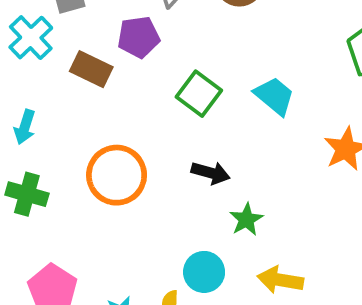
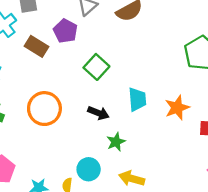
purple pentagon: (139, 37) -> (65, 31), turned 30
cyan trapezoid: (274, 96) -> (137, 99), moved, turned 40

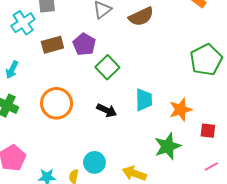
purple pentagon: (65, 31) -> (84, 44), moved
brown rectangle: (36, 46) -> (52, 45), turned -50
green star: (116, 142) -> (168, 146), moved, size x1.5

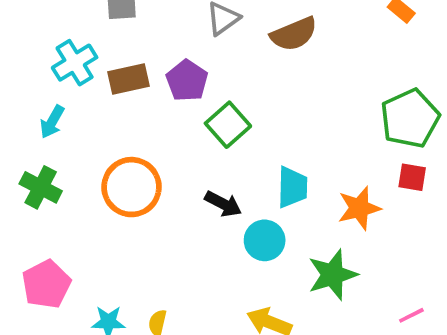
cyan cross: (23, 23) -> (75, 63), moved
red square: (208, 131) -> (412, 177), moved
cyan circle: (94, 162) -> (265, 240), moved

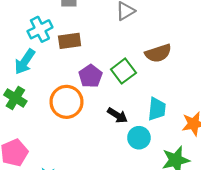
brown semicircle: (294, 34) -> (158, 53), moved
purple pentagon: (187, 81) -> (91, 76), moved
cyan arrow: (52, 122) -> (25, 62), size x1.4

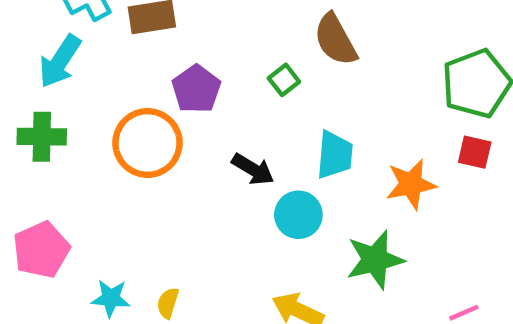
brown semicircle: (158, 53) -> (335, 40), turned 80
green square: (123, 71) -> (284, 80), moved, size x0.6
green cross: (15, 98) -> (42, 137), turned -30

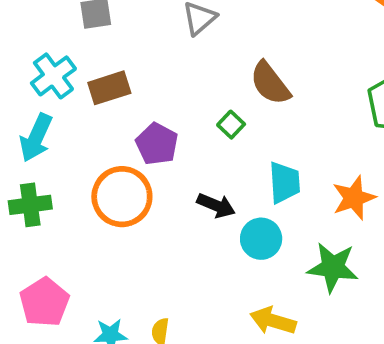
green star: (375, 260) -> (333, 267), turned 30

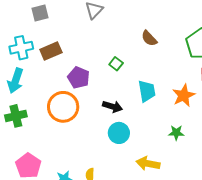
cyan cross: (53, 76) -> (21, 48), turned 30
brown semicircle: (270, 83) -> (149, 38), moved, size x0.7
cyan circle: (261, 239) -> (119, 133), moved
green star: (333, 267) -> (176, 133), size x0.6

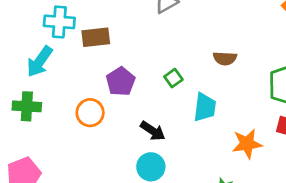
brown semicircle: (149, 38) -> (225, 58), turned -60
cyan trapezoid: (147, 91) -> (205, 107), moved
orange circle: (63, 107) -> (90, 113), size x0.7

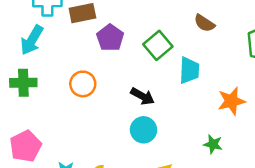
brown semicircle: (225, 58) -> (204, 23), turned 35
green square: (173, 78) -> (158, 45), size x1.6
purple pentagon: (121, 81) -> (110, 38), moved

